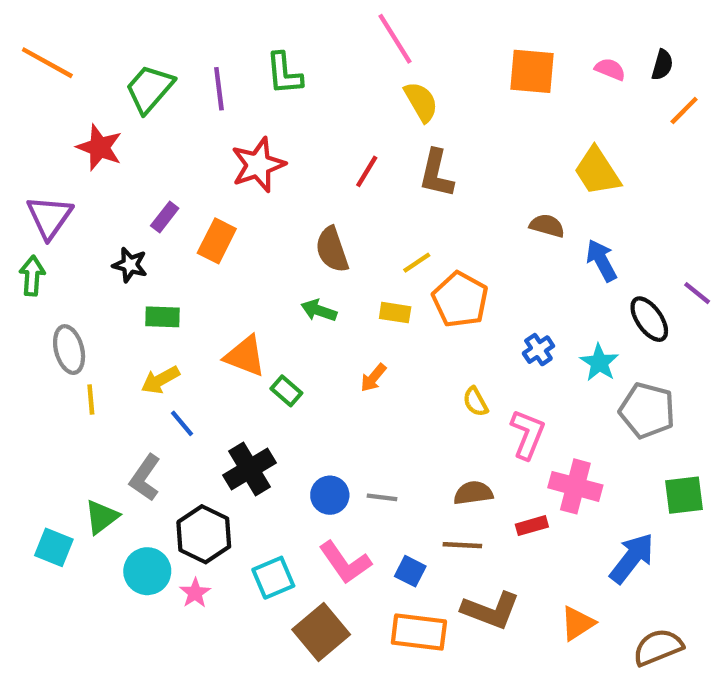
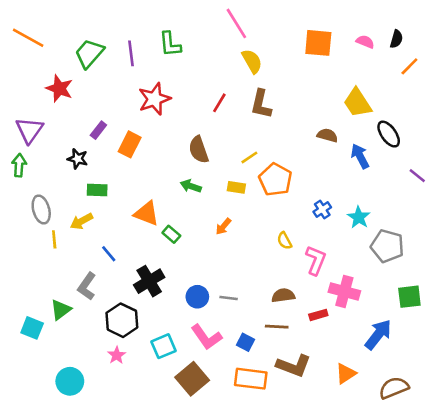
black ellipse: (649, 319) -> (389, 134), moved
yellow arrow: (160, 380) -> (82, 221), moved
cyan circle: (147, 571) -> (70, 381), moved

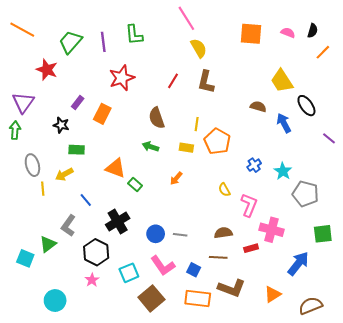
yellow line: (249, 157) -> (197, 124), turned -48

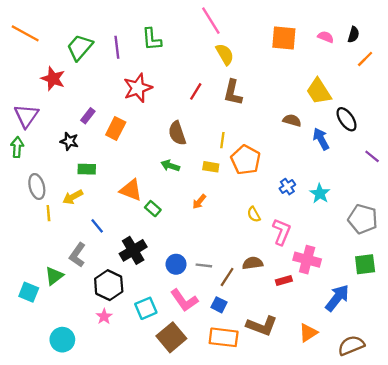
gray pentagon: (305, 194) -> (363, 219), moved
brown line: (218, 257) -> (227, 277), moved, turned -60

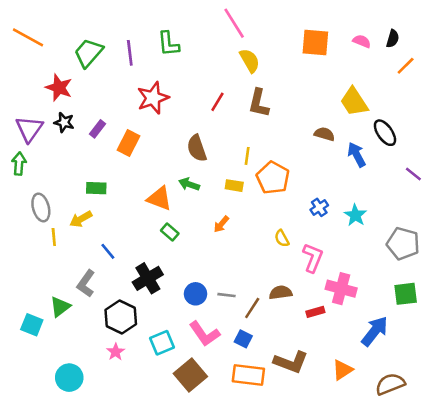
black star: (69, 141) -> (64, 122), moved
orange triangle: (131, 190) -> (159, 198), moved

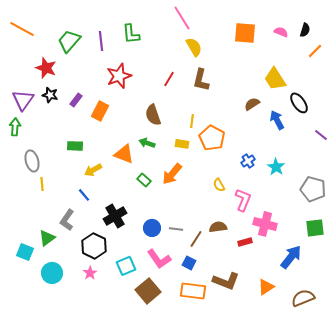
brown semicircle: (324, 134) -> (252, 104), turned -49
yellow arrow: (81, 219) -> (93, 170), moved
orange arrow: (221, 224) -> (172, 174), size x1.6
green rectangle: (170, 232) -> (144, 180), moved
cyan circle: (69, 378) -> (52, 273), moved

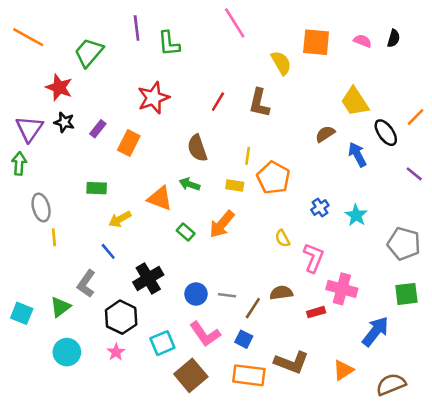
purple line: (101, 41) -> (137, 28), moved
yellow semicircle: (194, 47) -> (281, 63), moved
orange line: (315, 51) -> (415, 117), moved
cyan square: (25, 252) -> (22, 313), moved

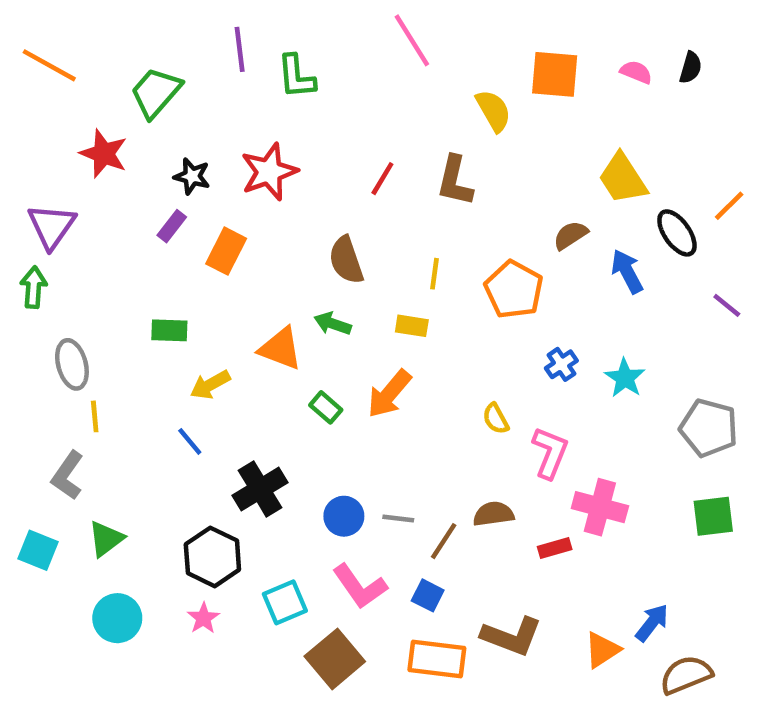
black star: (64, 122) -> (192, 176), moved
orange pentagon: (273, 178) -> (514, 290), moved
gray L-shape: (86, 284) -> (67, 475), moved
blue arrow: (375, 331) -> (652, 623), moved, size x0.7

